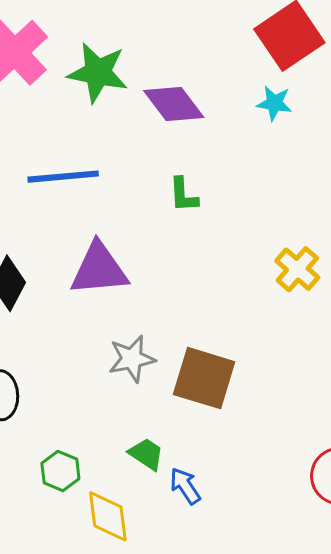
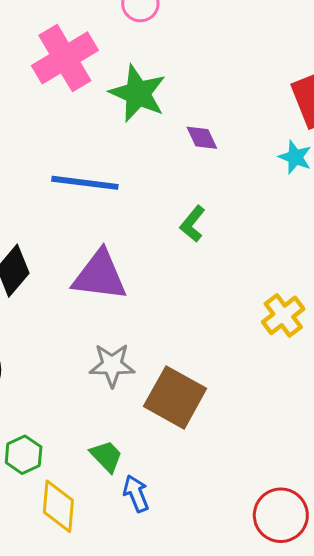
purple diamond: (174, 104) -> (202, 138), size x0.6
green L-shape: (183, 195) -> (193, 224), turned 30

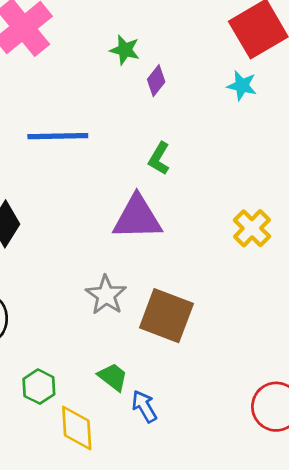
green star: (138, 93) -> (125, 50), moved, size x0.6
purple diamond: (202, 138) -> (156, 81), turned 72
purple triangle: (100, 276) -> (137, 218), moved
gray star: (112, 365) -> (106, 295), turned -30

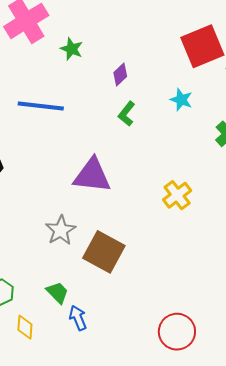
green star: (125, 50) -> (72, 49), moved
cyan star: (242, 86) -> (181, 100), moved
green L-shape: (159, 158) -> (127, 114), moved
yellow diamond: (77, 428) -> (25, 327), size x0.7

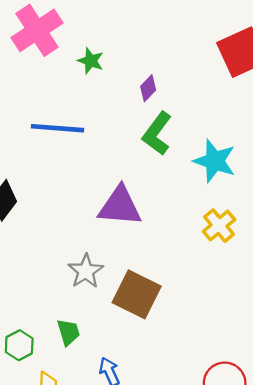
cyan star: (181, 100) -> (215, 161), moved, size x1.6
green L-shape: (127, 114) -> (157, 134), size x1.5
green trapezoid: (57, 293) -> (68, 332), moved, turned 30

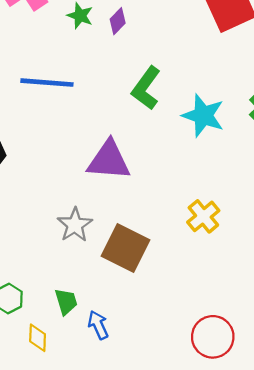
purple diamond: (148, 88) -> (118, 21), moved
yellow cross: (219, 226) -> (203, 216), moved
green trapezoid: (68, 332) -> (66, 302), moved

